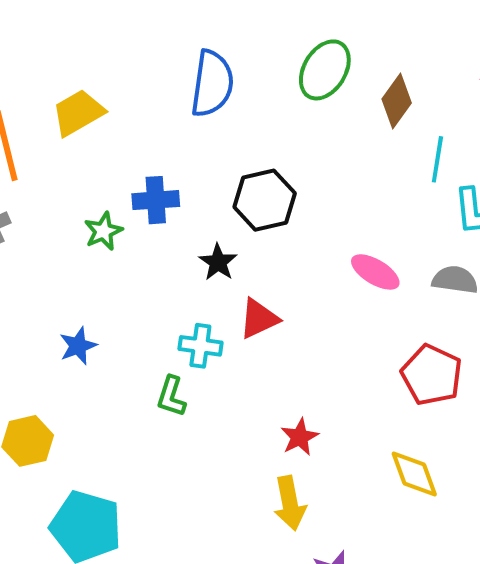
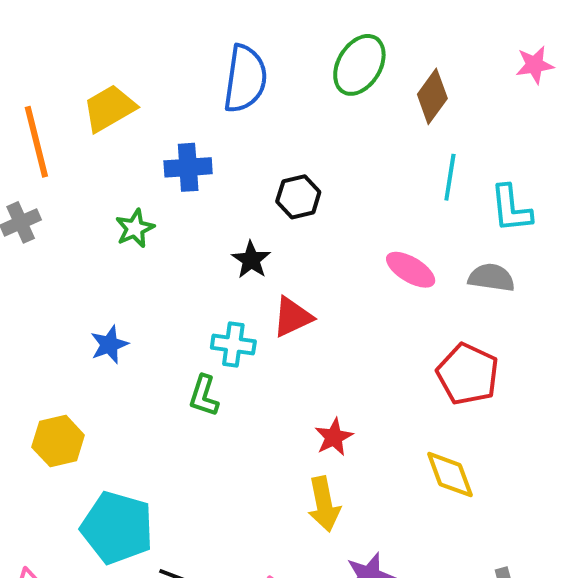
cyan line: (437, 159) -> (450, 177), moved
blue cross: (156, 200) -> (188, 167), moved
black hexagon: (265, 200) -> (298, 197), size x0.7

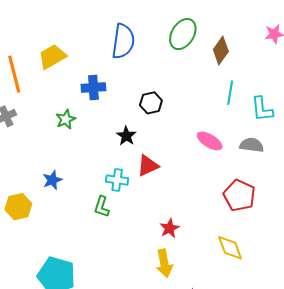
yellow hexagon: (58, 441) -> (18, 207), moved

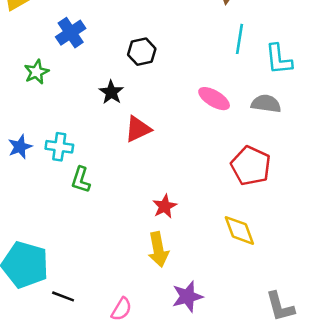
blue cross: (93, 87) -> (71, 33), turned -30
cyan cross: (117, 180) -> (59, 147), moved

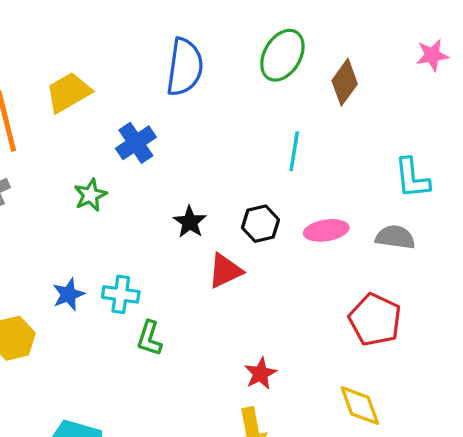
cyan line: (239, 39) -> (294, 151), moved
black hexagon: (142, 52) -> (261, 224), moved
pink ellipse: (214, 99) -> (326, 230), turned -40

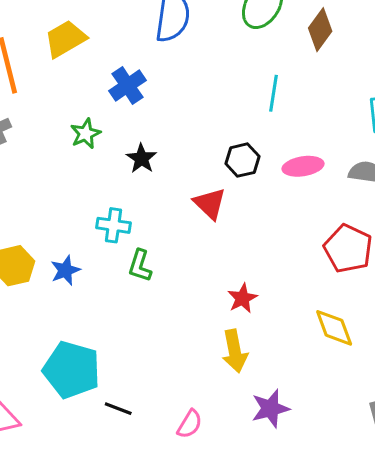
black star: (190, 222) -> (141, 159), moved
red triangle: (225, 271) -> (210, 204), turned -51
blue star: (68, 294) -> (65, 270), moved

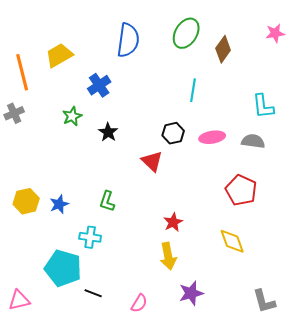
cyan cross: (114, 225) -> (90, 237), moved

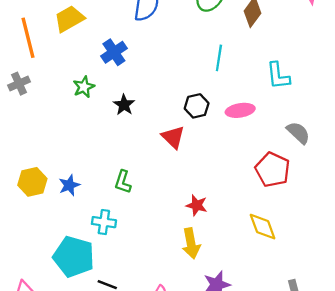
cyan L-shape: (263, 106) -> (278, 76), moved
gray semicircle: (253, 141) -> (298, 133), moved, turned 35
red star: (173, 222) -> (197, 205), turned -30

